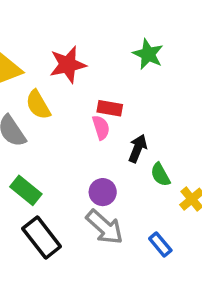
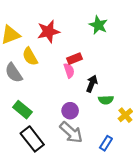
red rectangle: (110, 108) -> (74, 59), turned -32
green semicircle: (160, 175) -> (106, 100), turned -64
blue rectangle: (160, 244) -> (106, 143), turned 72

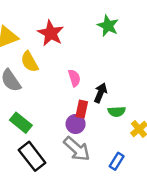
red star: (48, 32) -> (51, 33), turned -30
red rectangle: (74, 59) -> (82, 109), moved, turned -56

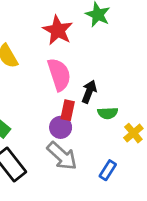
red star: (51, 33) -> (58, 30), moved
pink semicircle: (74, 78) -> (59, 75), size x1.6

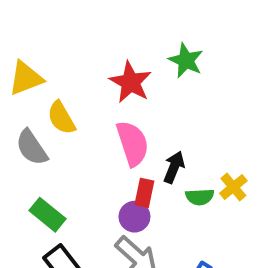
yellow cross: (133, 133) -> (233, 187), moved

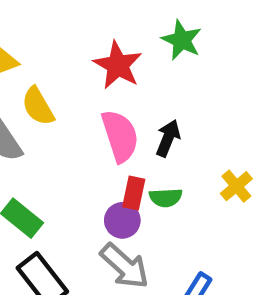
black arrow: (174, 167) -> (168, 138), moved
green semicircle: (200, 197) -> (166, 198), moved

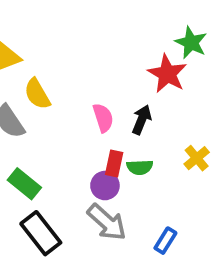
green star: (182, 40) -> (191, 43), moved
red star: (118, 65) -> (167, 74), moved
pink semicircle: (120, 136) -> (103, 118), size x0.7

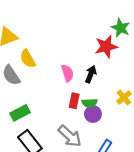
red star: (167, 74) -> (106, 47), turned 30
green rectangle: (24, 184) -> (20, 113), turned -66
purple circle: (105, 186) -> (93, 114), moved

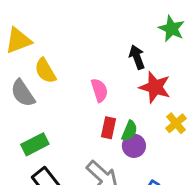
red star: (106, 47) -> (155, 87), moved, turned 30
black arrow: (91, 74) -> (137, 57), moved, turned -42
green semicircle: (90, 103) -> (129, 131), turned -64

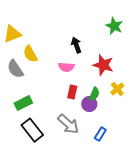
black arrow: (137, 57) -> (76, 45), moved
pink semicircle: (99, 90) -> (66, 67), turned 112
green semicircle: (129, 131) -> (94, 94), moved

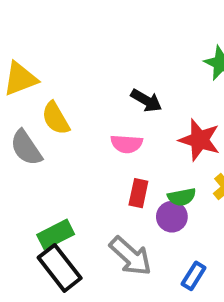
black arrow: (76, 45) -> (146, 100), turned 140
green semicircle: (94, 94) -> (182, 197), turned 56
green rectangle: (23, 103) -> (56, 234), moved

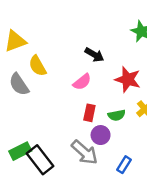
pink semicircle: (127, 144) -> (82, 82), turned -42
purple circle: (172, 217) -> (101, 135), moved
green rectangle: (56, 234) -> (20, 151), moved

